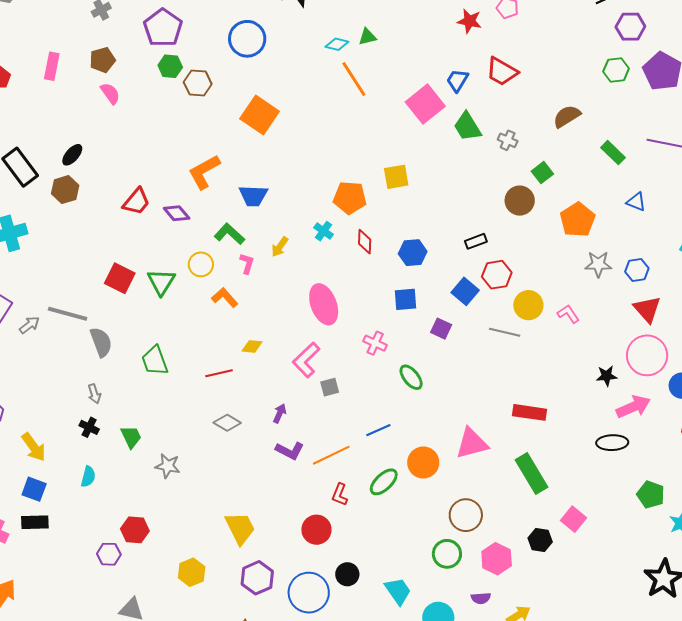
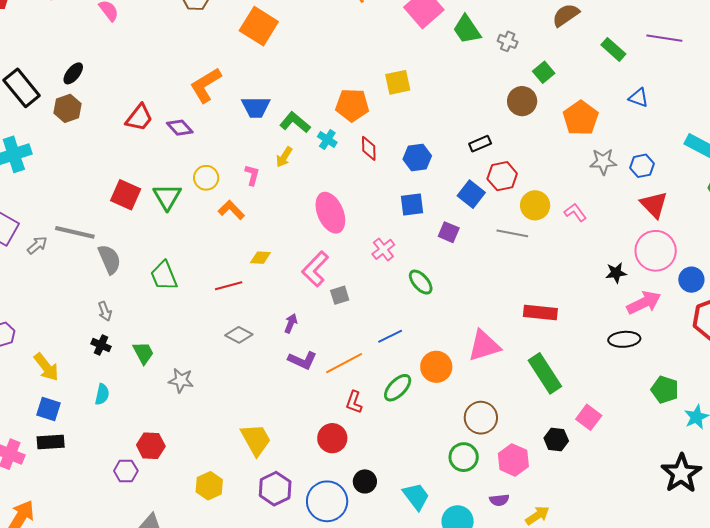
green L-shape: (229, 234) -> (295, 122), moved
pink cross: (375, 343) -> (383, 249), turned 30

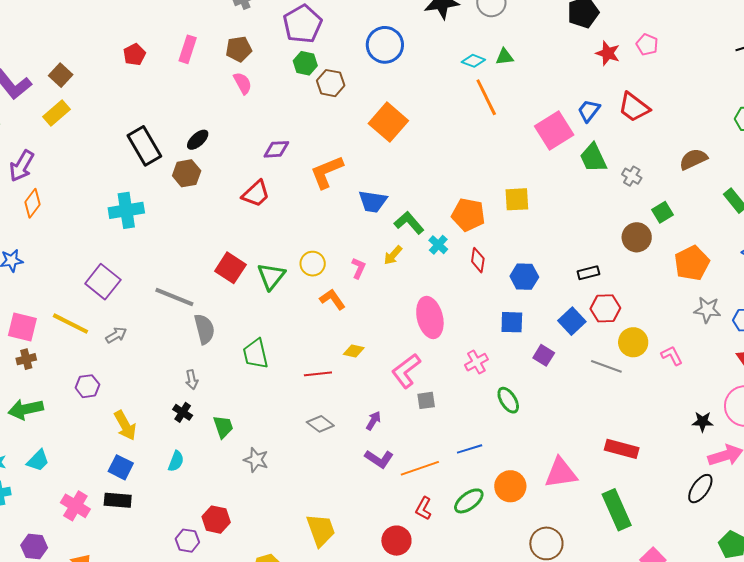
purple diamond: (180, 128) -> (276, 149), moved, turned -60
gray arrow: (37, 245) -> (116, 335), moved
black ellipse: (624, 339) -> (700, 489), turned -60

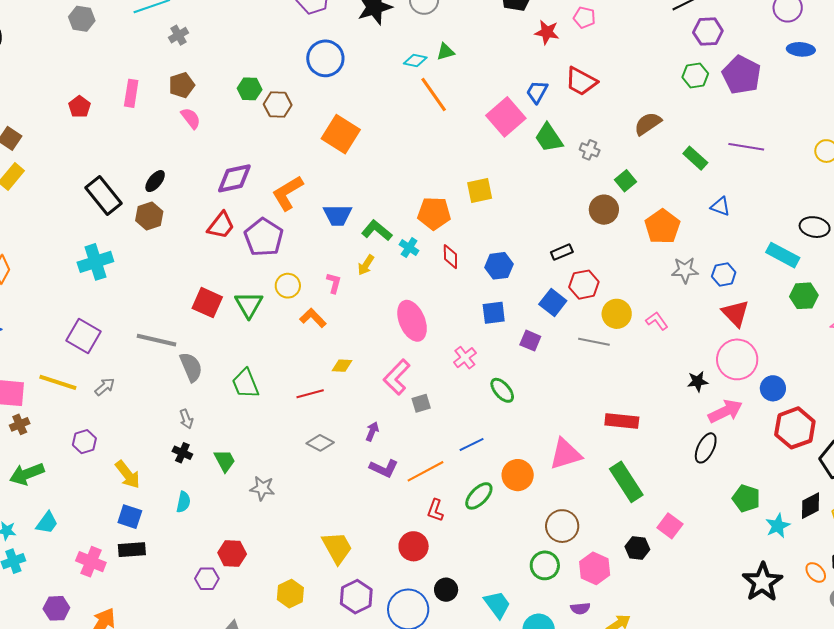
purple pentagon: (303, 24) -> (264, 237), moved
purple diamond: (276, 149) -> (234, 178), size x1.4

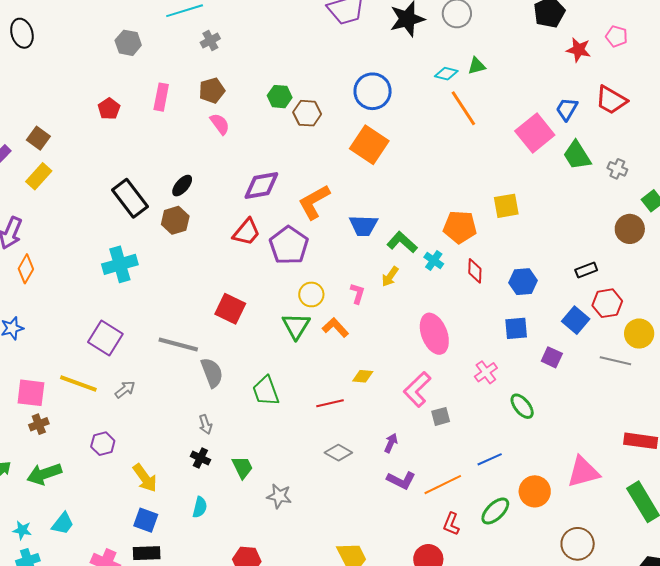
gray hexagon: (82, 19) -> (128, 43), moved
blue circle: (325, 58) -> (373, 91), moved
green triangle: (249, 305) -> (296, 326), moved

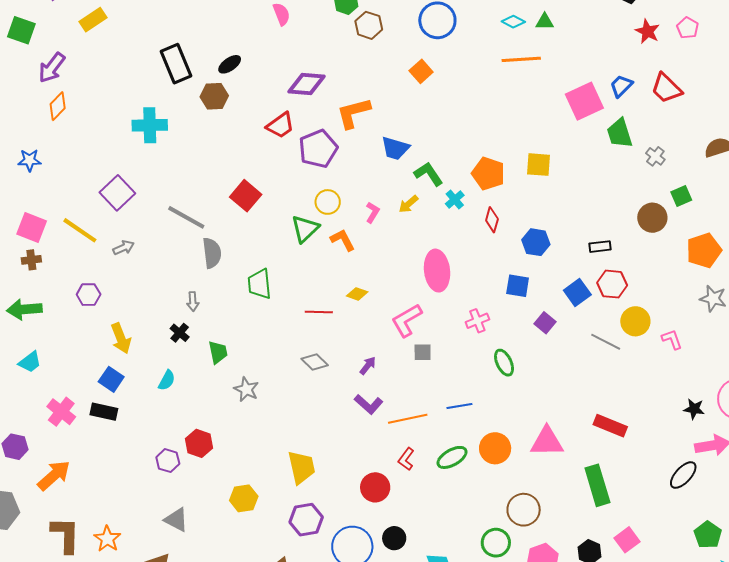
orange line: (463, 108) -> (521, 59), turned -75
orange square: (369, 145) -> (421, 71), size x0.6

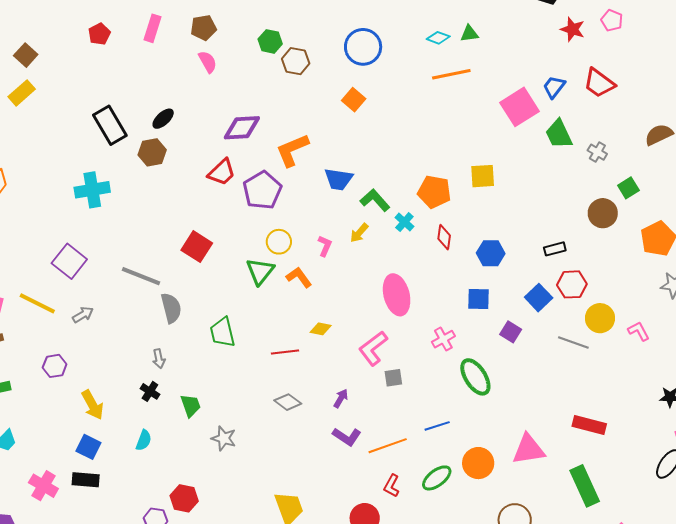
green ellipse: (504, 363) -> (475, 377), size x1.4

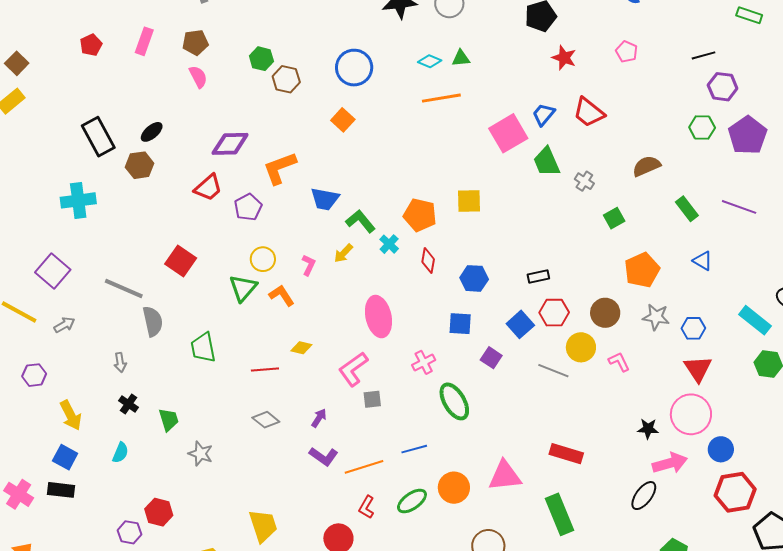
pink pentagon: (612, 20) -> (627, 52), moved
purple pentagon: (262, 190) -> (248, 207), size x0.7
brown circle: (603, 213) -> (605, 313), moved
gray arrow: (159, 359) -> (120, 362), moved

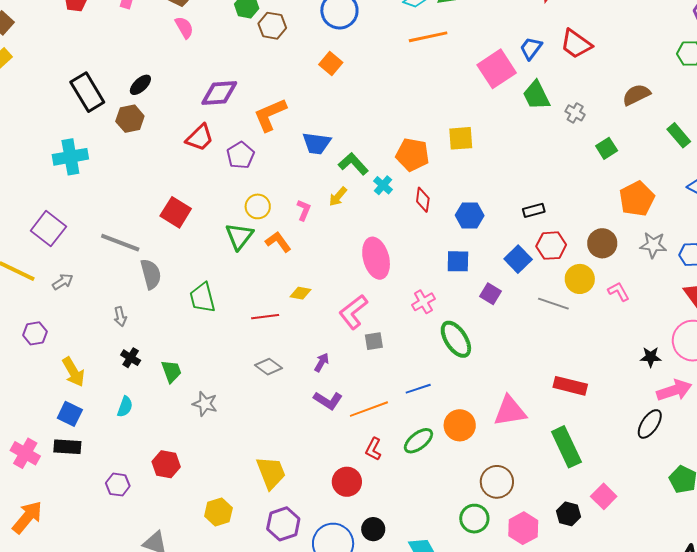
purple hexagon: (129, 532) -> (118, 485), moved

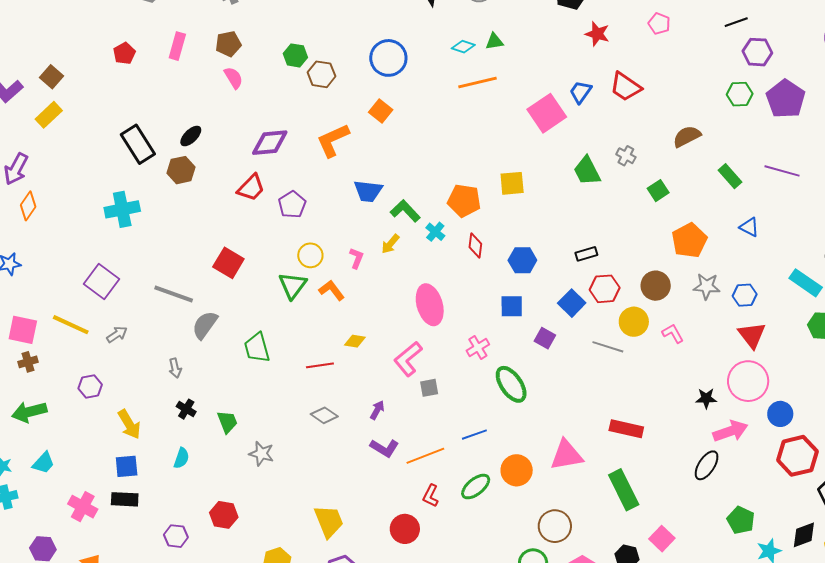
green trapezoid: (536, 95) -> (587, 171), moved
orange L-shape: (270, 115) -> (333, 140), moved
gray semicircle: (151, 274) -> (205, 325), turned -128
blue square: (70, 414) -> (127, 466), turned -30

